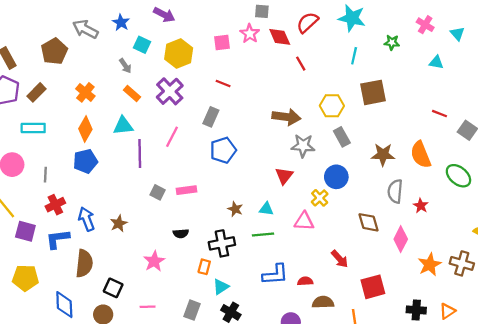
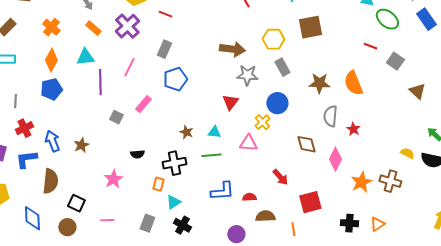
red line: (223, 84) -> (165, 14), moved
green ellipse: (458, 176) -> (387, 19), moved
pink rectangle: (186, 190) -> (143, 104), moved, turned -42

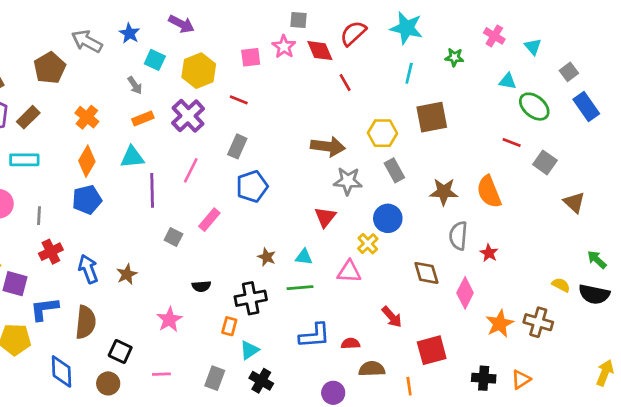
orange rectangle: (93, 28) -> (143, 118), turned -63
blue L-shape: (26, 159) -> (44, 309), moved

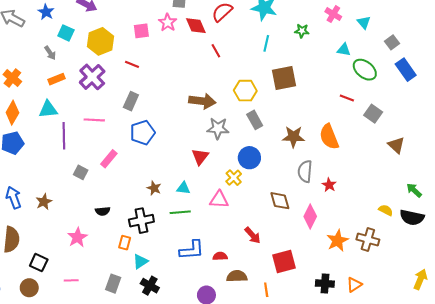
pink line: (191, 170) -> (94, 120), turned 66

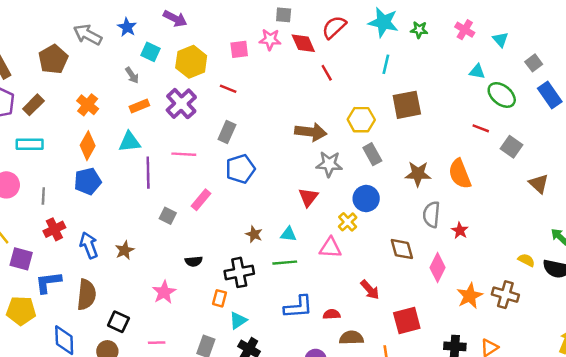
pink star: (168, 22) -> (270, 40), turned -30
green star: (302, 31) -> (419, 30), moved

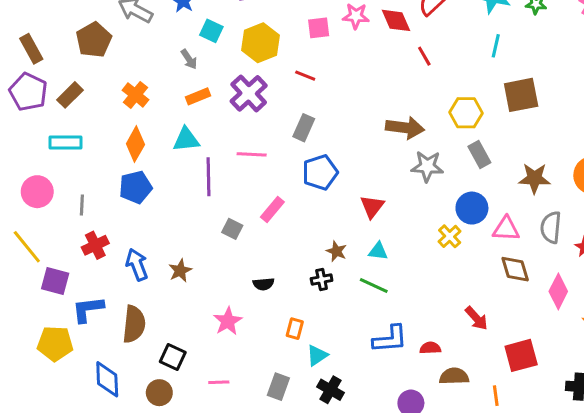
red triangle: (308, 197) -> (372, 207), moved
pink triangle: (330, 248) -> (506, 229), moved
green line: (285, 263) -> (374, 285), turned 30
black cross: (239, 272) -> (322, 280), moved, size x0.6

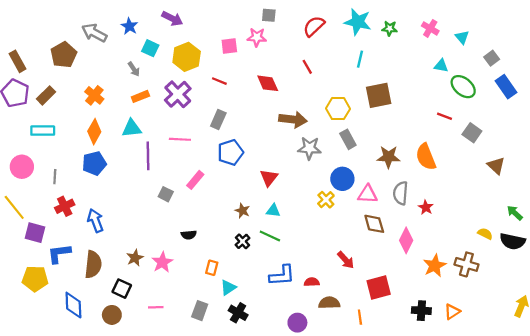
red diamond: (396, 20) -> (268, 83), moved
brown star: (180, 271) -> (135, 258), moved
black cross: (322, 280) -> (242, 241), moved, turned -32

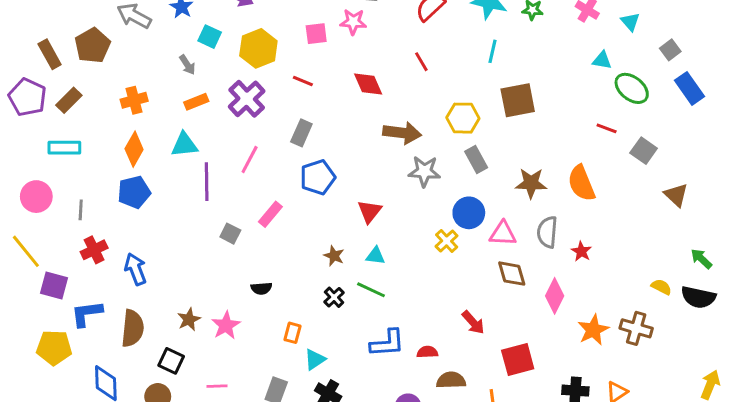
brown rectangle: (17, 61) -> (50, 54), moved
orange cross: (94, 95) -> (134, 100), turned 36
pink line: (180, 139) -> (250, 159), turned -65

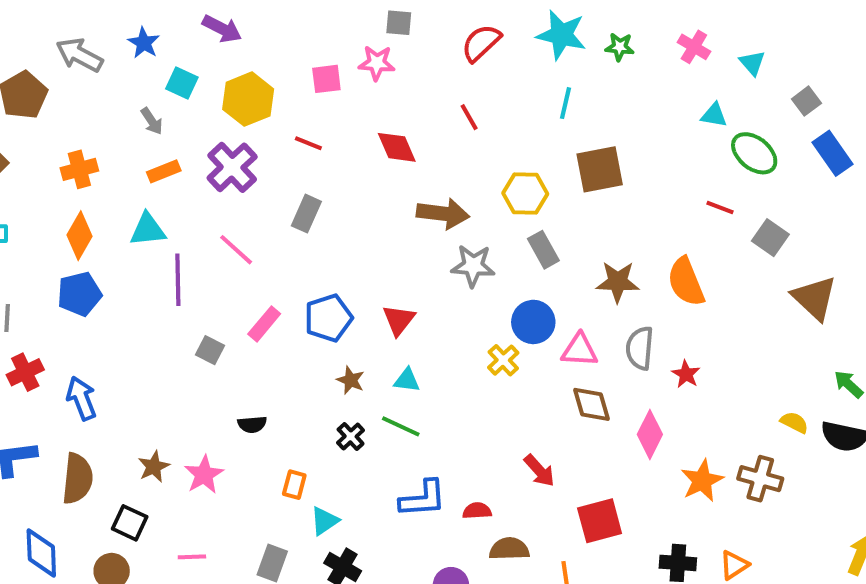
pink line: (250, 159) -> (236, 250), turned -76
blue pentagon: (318, 177) -> (328, 318), moved
brown triangle: (676, 195) -> (814, 298), size x1.4

